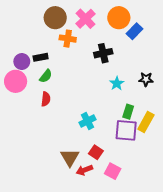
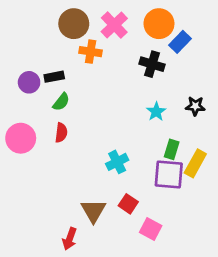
black cross: (103, 53) -> (152, 64), moved, turned 30
pink circle: (16, 81) -> (21, 138), moved
red arrow: (84, 170) -> (70, 239), moved, turned -49

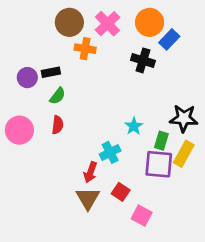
black star: (195, 106) -> (184, 118), moved, size x1.5
cyan star: (156, 112) -> (134, 126), moved
red arrow: (70, 239) -> (90, 172), moved

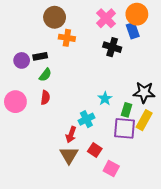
orange circle: (150, 22) -> (137, 14), moved
pink cross: (107, 24) -> (106, 18), moved
blue rectangle: (169, 39) -> (133, 31), turned -63

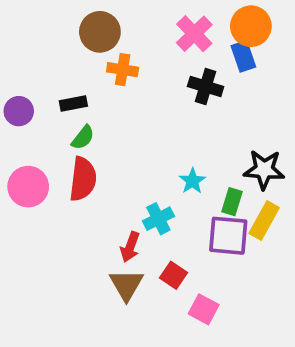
purple circle: (22, 60) -> (19, 111), moved
red semicircle: (45, 98) -> (83, 179), size x1.6

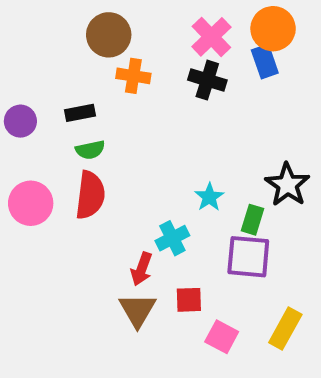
black cross: (206, 87) -> (207, 80), moved
green semicircle: (83, 138) -> (90, 150), turned 40
black star: (264, 170) -> (287, 185), turned 30
yellow rectangle: (264, 221) -> (285, 329), moved
red square: (174, 275) -> (189, 300), turned -36

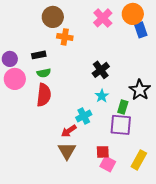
blue rectangle: (265, 62) -> (141, 30), moved
black cross: (207, 80) -> (101, 70), moved, turned 36
pink circle: (31, 203) -> (15, 79), moved
red arrow: (142, 269) -> (69, 131), turned 35
red square: (189, 300) -> (103, 152), moved

